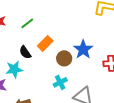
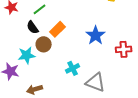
black semicircle: (25, 52) -> (33, 27), moved
brown circle: (64, 58) -> (44, 44), moved

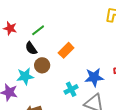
orange rectangle: (58, 29) -> (66, 50), moved
blue star: (96, 35) -> (94, 77), moved, turned 30

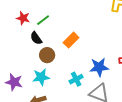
red star: (10, 28) -> (23, 18), moved
cyan star: (25, 76) -> (41, 77), moved

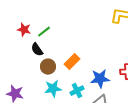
orange rectangle: (71, 40) -> (72, 62), moved
cyan star: (41, 77) -> (53, 89), moved

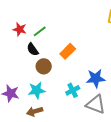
orange rectangle: (72, 62) -> (68, 51), moved
cyan star: (53, 89) -> (37, 90), moved

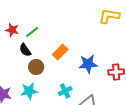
blue star: (96, 78) -> (88, 64), moved

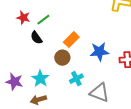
brown circle: (36, 67) -> (62, 58), moved
cyan star: (29, 91) -> (40, 79), turned -30

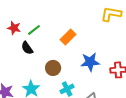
orange rectangle: (71, 40) -> (68, 37), moved

